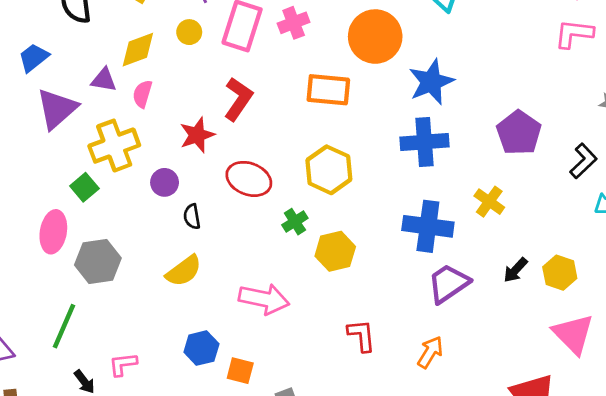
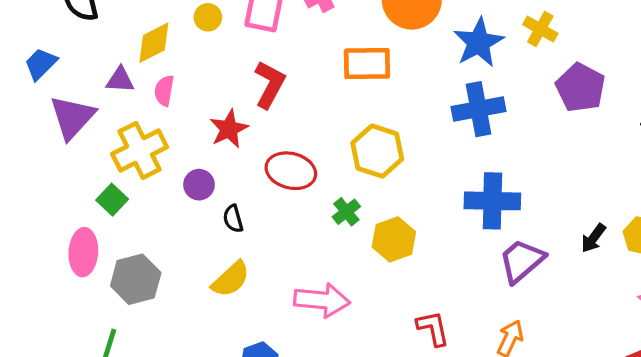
yellow cross: (489, 202) -> (540, 29), moved

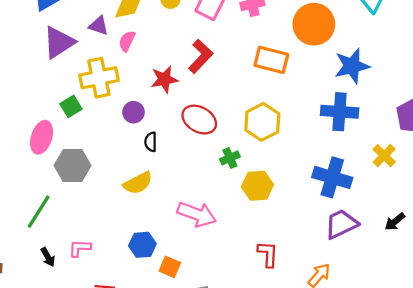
yellow cross: (540, 29) -> (384, 156), moved

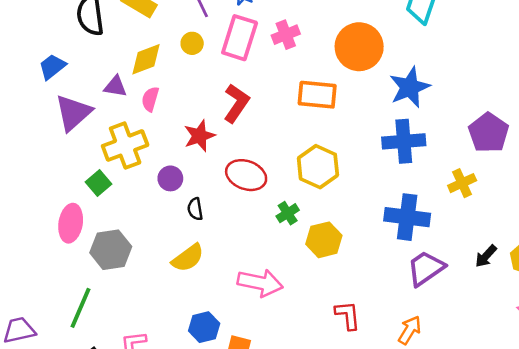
yellow cross: (384, 156) -> (462, 183), turned 30

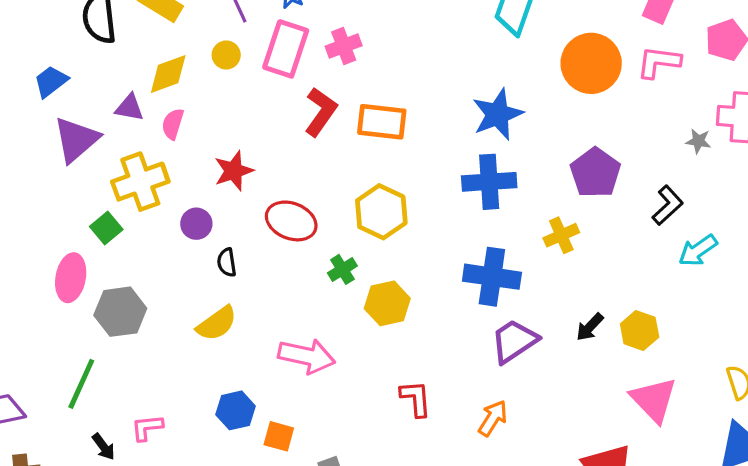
orange circle: (359, 47) -> (591, 63), moved
red L-shape: (236, 103) -> (321, 112), moved

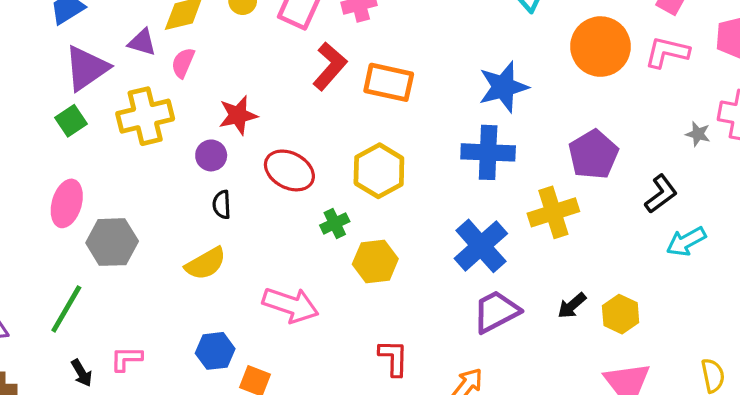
purple circle: (196, 224) -> (211, 155), moved
green square: (106, 228) -> (71, 121), moved
yellow cross: (561, 235) -> (553, 212), size x1.4
blue cross: (492, 277) -> (481, 246), turned 34

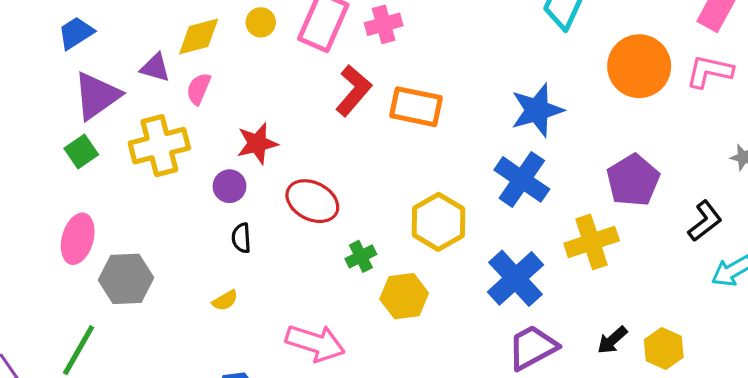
blue cross: (488, 152) -> (522, 179), turned 33
yellow hexagon: (379, 171) -> (438, 222), moved
yellow semicircle: (206, 264) -> (225, 300), size x0.6

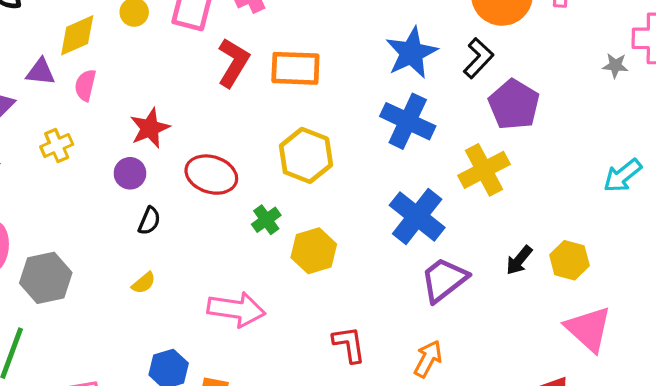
yellow cross: (159, 146) -> (57, 146), size x0.6
black L-shape: (705, 221) -> (478, 58), moved
yellow hexagon: (438, 222) -> (306, 155), moved
black semicircle: (241, 238) -> (149, 221), turned -144

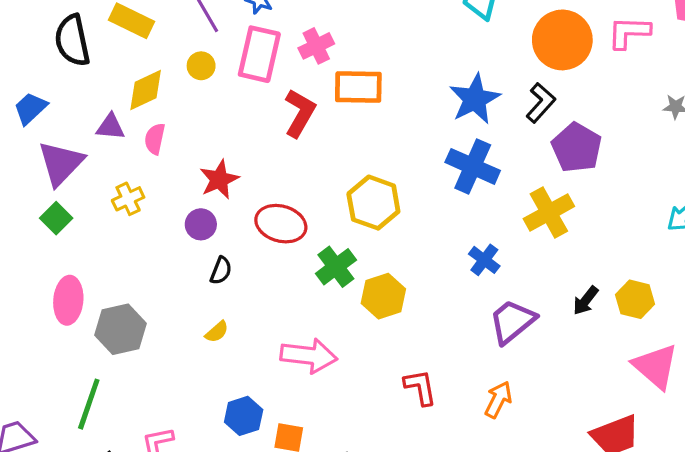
orange rectangle: (295, 68) -> (358, 87), moved
blue cross: (417, 216) -> (484, 260), size x0.6
green cross: (266, 220) -> (336, 267), size x1.4

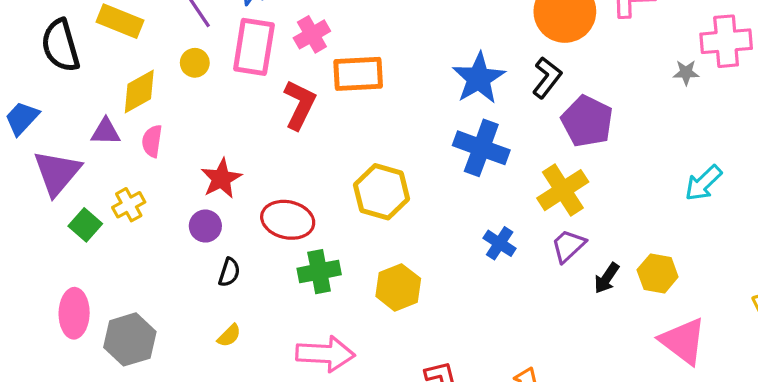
green square: (56, 218) -> (85, 225), moved
green cross: (336, 267) -> (319, 272), moved, turned 30
purple trapezoid: (512, 321) -> (568, 246), moved, size x0.7

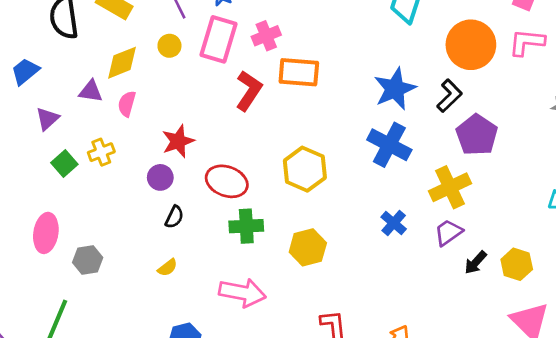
purple triangle: (57, 173) -> (47, 119), size x0.6
gray hexagon: (130, 339) -> (88, 260), size x0.7

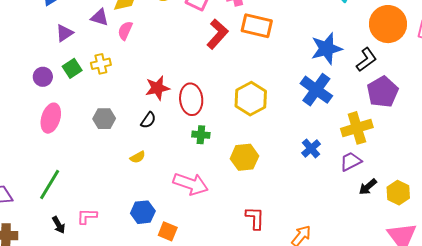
red star: (178, 141) -> (157, 88), moved
purple circle: (160, 177) -> (43, 77), moved
red ellipse: (227, 181) -> (191, 99), turned 56
green cross: (246, 226) -> (201, 135), size x0.7
gray hexagon: (88, 260) -> (104, 119), moved

